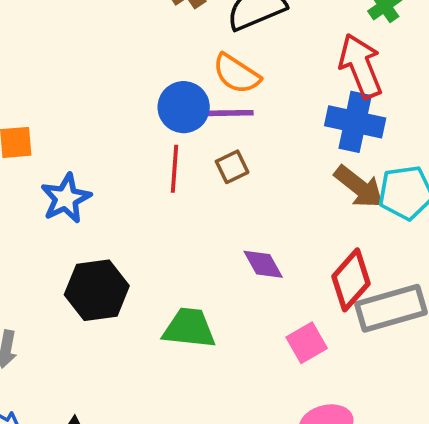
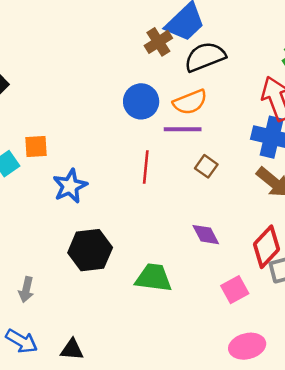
orange semicircle: (236, 74) -> (190, 102), turned -56
blue circle: (184, 107) -> (141, 101), moved
brown square: (232, 167) -> (206, 166), moved, turned -30

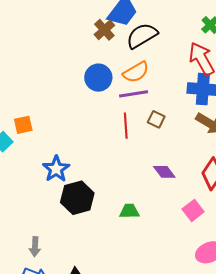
red line: (146, 167) -> (126, 126), moved
blue star: (70, 186) -> (56, 169), moved
green trapezoid: (154, 278) -> (129, 211), size x0.7
gray arrow: (26, 290) -> (35, 247), moved

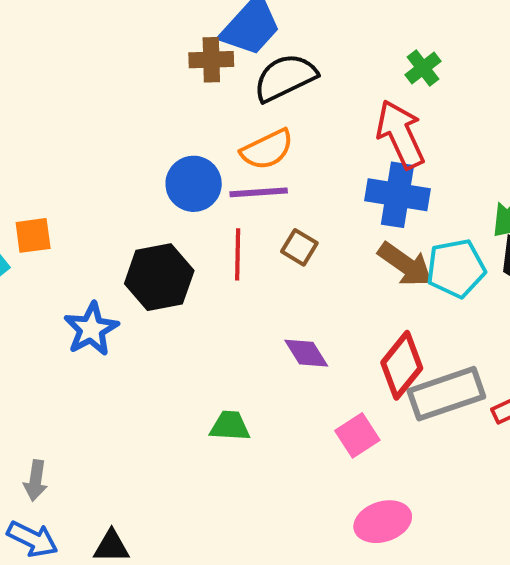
brown cross: (104, 30) -> (211, 60), turned 35
blue circle: (98, 78) -> (194, 184), moved
black hexagon: (77, 198) -> (159, 277), moved

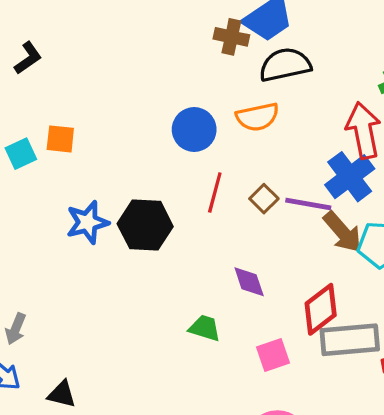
purple line: (259, 192) -> (308, 204), moved
blue cross: (397, 195) -> (350, 177), turned 30
black hexagon: (159, 277) -> (145, 225), moved
green trapezoid: (230, 426) -> (205, 328), moved

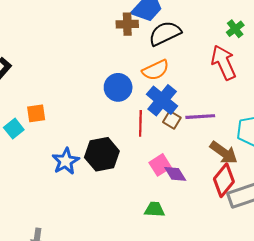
blue cross: (350, 177) -> (162, 100), moved
brown arrow: (343, 232) -> (224, 153), moved
pink square: (273, 355) -> (160, 165), moved

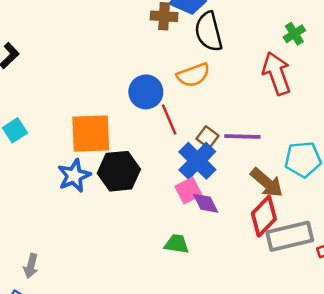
black semicircle: (165, 33) -> (209, 32), turned -84
blue cross: (162, 100) -> (197, 161), moved
orange square: (36, 113) -> (91, 134), moved, size x1.8
red line: (140, 123) -> (169, 119), moved, turned -30

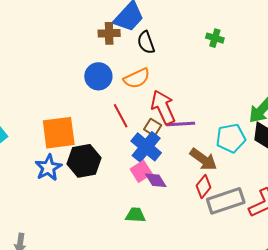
black semicircle: (209, 32) -> (146, 42), size x0.7
green cross: (294, 34) -> (215, 38), turned -36
red arrow: (277, 73) -> (163, 107), moved
blue circle: (146, 92) -> (98, 76), moved
red diamond: (264, 216) -> (204, 187), size x0.7

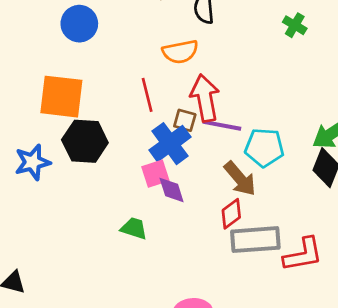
blue circle: (98, 76) -> (79, 24), moved
brown square: (153, 127) -> (185, 120), turned -30
cyan pentagon: (231, 138) -> (264, 148), moved
blue star: (48, 168) -> (33, 162), moved

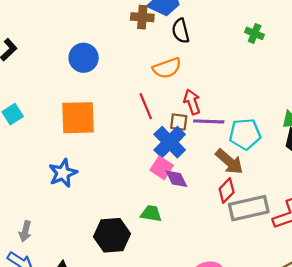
red arrow: (205, 98) -> (192, 102), size x0.7
black hexagon: (85, 141) -> (112, 235), moved
pink square: (155, 174) -> (162, 168), turned -30

